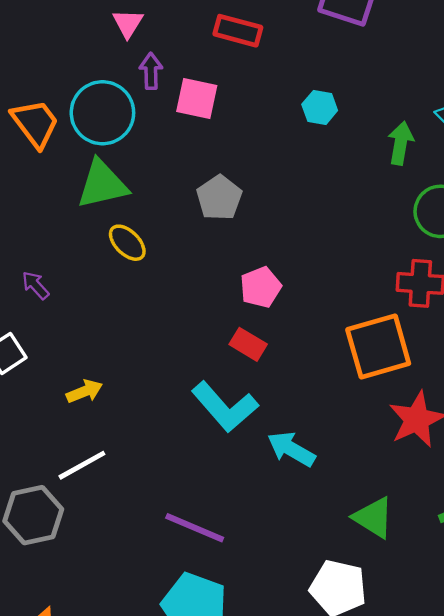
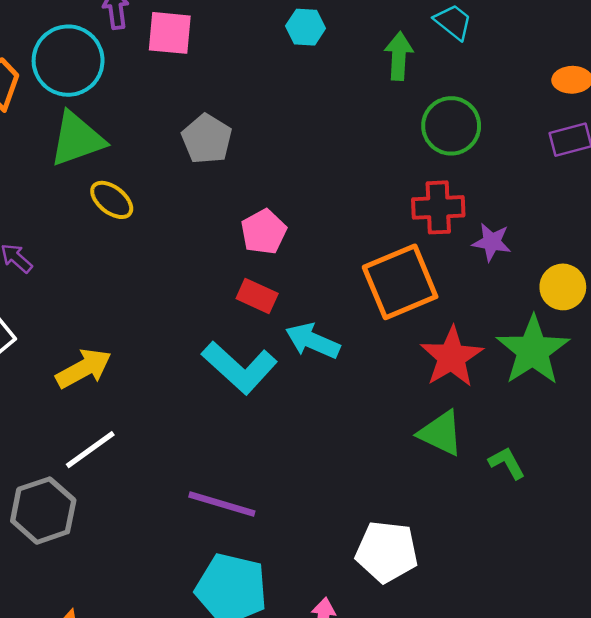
yellow arrow: (85, 391) -> (84, 368), size x1.4
cyan arrow: (291, 449) -> (313, 341), moved
green triangle: (373, 518) -> (441, 433), moved

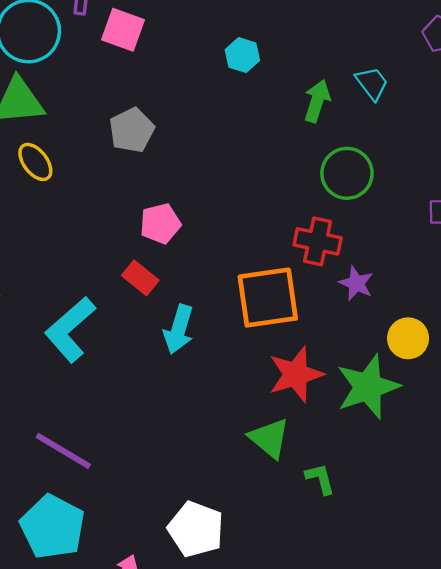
cyan arrow: (313, 341) -> (179, 329), turned -111
cyan L-shape: (239, 368) -> (70, 329), moved, turned 82

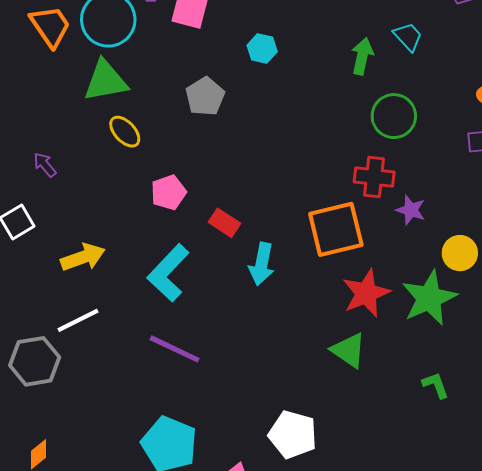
cyan hexagon: (242, 55) -> (262, 49), moved
pink pentagon: (160, 224) -> (168, 192), moved
purple line: (63, 451) -> (175, 349), moved
green L-shape: (320, 479) -> (436, 385), moved

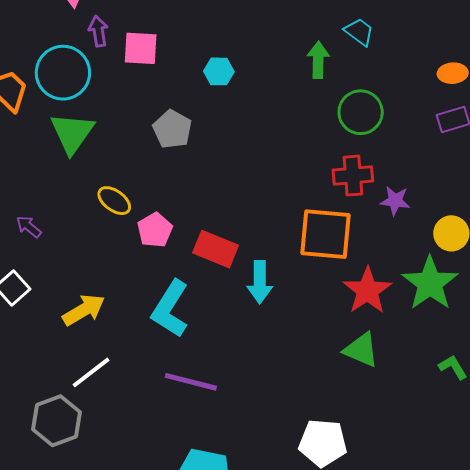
green triangle: (106, 81) -> (72, 133), turned -33
yellow ellipse: (125, 132) -> (114, 201), moved
red rectangle: (225, 223) -> (216, 249), size x1.4
orange square: (336, 229) -> (326, 234), turned 30

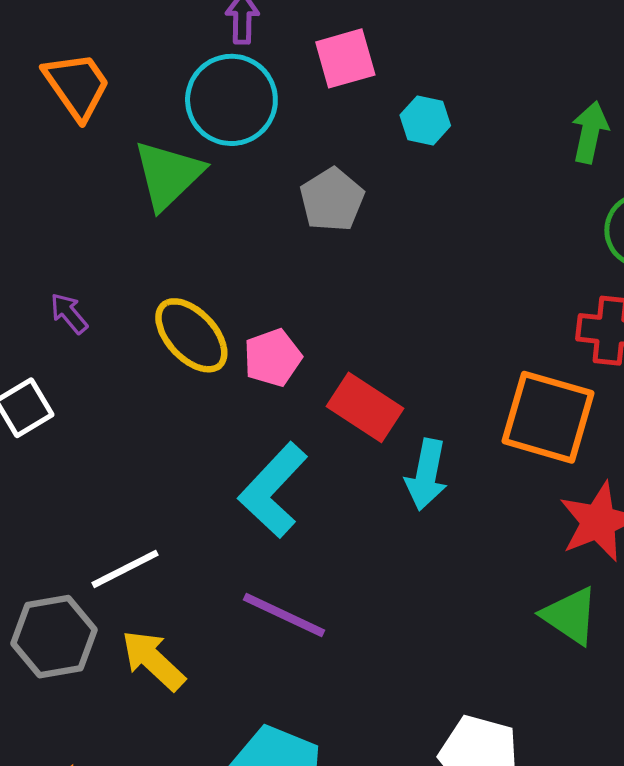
pink square: (141, 48) -> (345, 58), moved, turned -30
cyan circle: (63, 73) -> (231, 100), moved
yellow ellipse: (114, 201) -> (191, 335), moved, size x1.4
yellow arrow: (84, 310) -> (153, 660), moved, turned -117

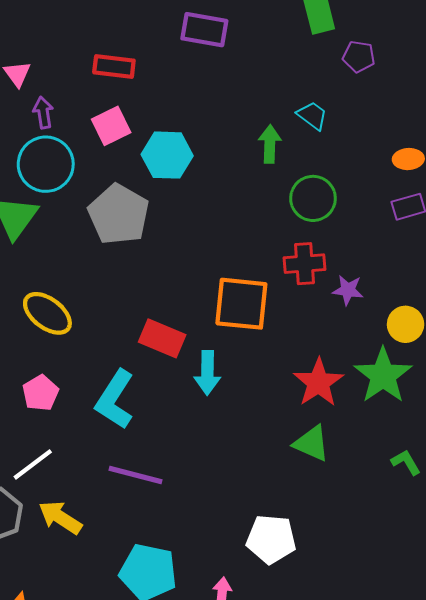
cyan hexagon: (425, 120) -> (167, 155), size x1.6
gray pentagon: (332, 200) -> (119, 214), size x1.5
pink pentagon: (273, 358) -> (40, 393), moved
orange square: (548, 417) -> (241, 304), moved

